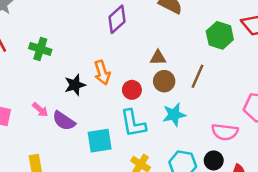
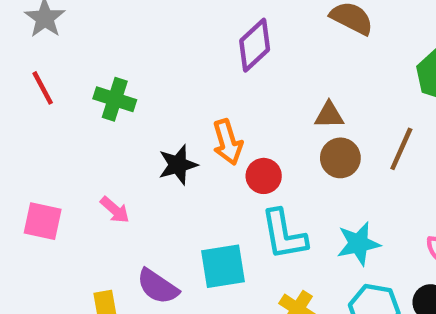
red circle: (132, 90) -> (264, 176), moved
cyan star: (174, 115) -> (358, 244), moved
purple semicircle: (64, 121) -> (158, 287), moved

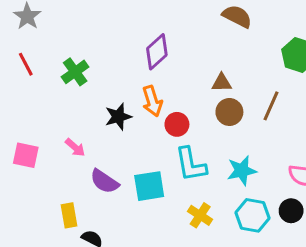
purple diamond: (255, 45) -> (157, 52), moved
green cross: (115, 99) -> (75, 72), turned 36
purple semicircle: (158, 287) -> (104, 181), moved

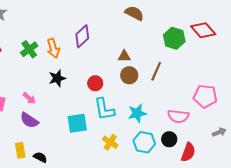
orange arrow: (152, 101) -> (53, 48), moved
purple semicircle: (104, 181) -> (29, 120), moved
yellow rectangle: (69, 215) -> (20, 150), moved

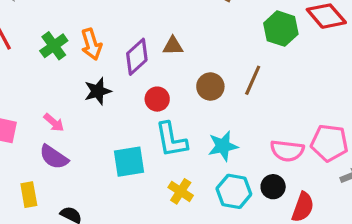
purple diamond: (82, 36) -> (137, 57), moved
brown triangle: (124, 56) -> (173, 46), moved
pink pentagon: (205, 96) -> (329, 143), moved
yellow rectangle: (20, 150) -> (29, 195), moved

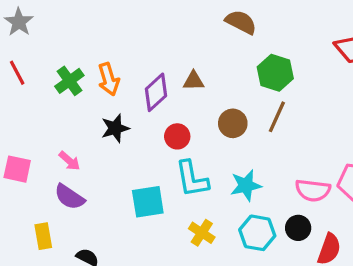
green hexagon: (281, 29) -> (275, 73), moved

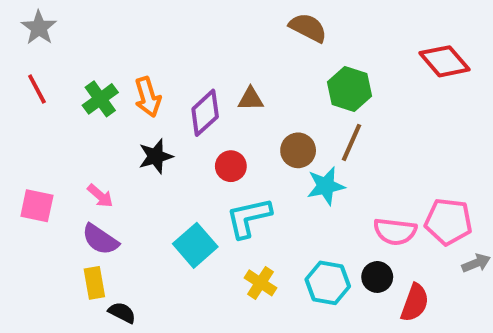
cyan L-shape: (192, 179) -> (249, 218), turned 87
cyan star: (246, 185) -> (326, 186), moved
cyan square: (148, 202) -> (195, 245), turned -32
yellow rectangle: (43, 236) -> (94, 283), moved

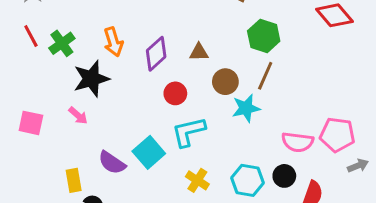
green cross: (100, 99) -> (62, 43), moved
brown triangle: (251, 99) -> (199, 52), moved
black star: (156, 156) -> (91, 79), moved, size x1.4
purple semicircle: (100, 239) -> (112, 163), moved

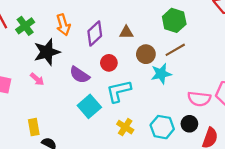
brown line: (265, 76) -> (175, 50), turned 36
purple semicircle: (112, 163) -> (80, 75), moved

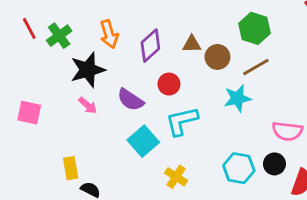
brown circle: (146, 54) -> (217, 57), moved
pink arrow: (37, 79) -> (88, 105), moved
yellow cross: (125, 127) -> (176, 177), moved

